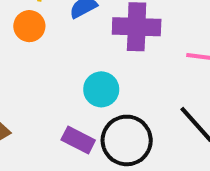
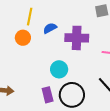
purple rectangle: (78, 140) -> (48, 95), turned 49

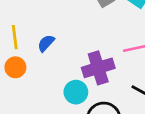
purple cross: (77, 38) -> (98, 68), moved

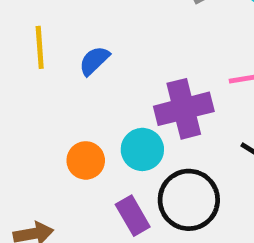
orange circle: (15, 67) -> (86, 160), moved

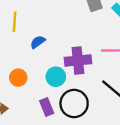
blue semicircle: (94, 61) -> (38, 42), moved
orange circle: (86, 160) -> (18, 78), moved

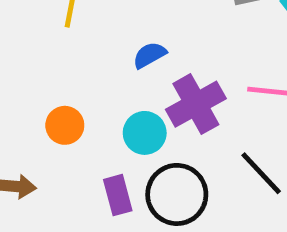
blue semicircle: (38, 42) -> (150, 55), moved
purple cross: (78, 60) -> (196, 104), turned -30

